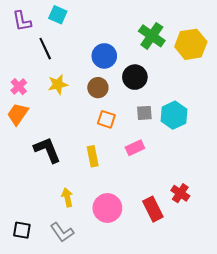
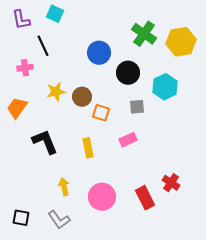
yellow star: (58, 84) -> (56, 92), moved
pink cross: (19, 87) -> (25, 68), moved, turned 35
brown circle: (98, 88) -> (82, 97), moved
cyan hexagon: (174, 115) -> (165, 87), moved

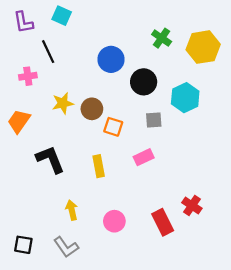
green cross: (144, 34) -> (162, 38), size x0.7
pink circle: (102, 197) -> (114, 221), size x0.7

